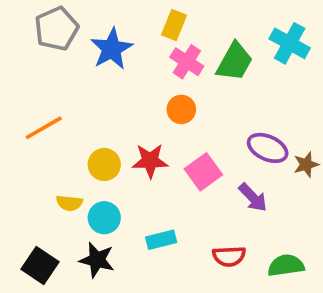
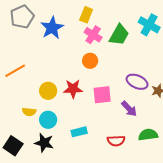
pink square: (203, 172) -> (102, 95), turned 30
green semicircle: (286, 265) -> (148, 135), moved

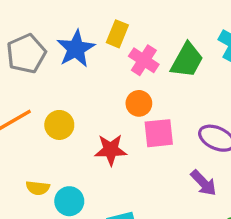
yellow rectangle: (86, 15) -> (117, 34), moved
gray pentagon: (22, 17) -> (26, 54), moved
yellow circle: (48, 91) -> (59, 125), moved
pink square: (102, 95) -> (159, 133), moved

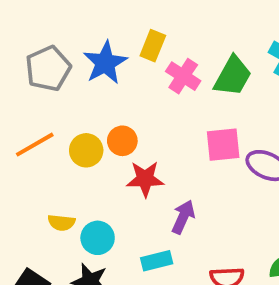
orange circle: (139, 103) -> (122, 141), moved
pink square: (159, 133) -> (223, 145), moved
purple arrow: (204, 183) -> (183, 217), moved, turned -112

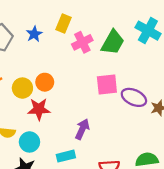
blue star: (105, 63) -> (34, 34), size x0.6
pink cross: (183, 76) -> (82, 42), turned 30
red star: (145, 179) -> (39, 109), moved

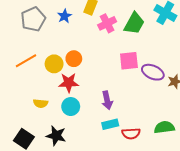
purple arrow: (82, 129) -> (107, 100), turned 144
cyan circle: (29, 142) -> (71, 107), moved
cyan rectangle: (66, 156) -> (110, 124), moved

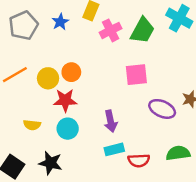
purple ellipse: (153, 72) -> (162, 109), moved

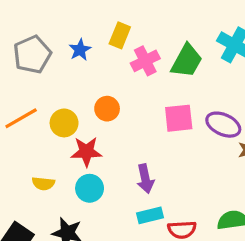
orange circle: (71, 72) -> (107, 109), moved
purple ellipse: (162, 109) -> (223, 125), moved

